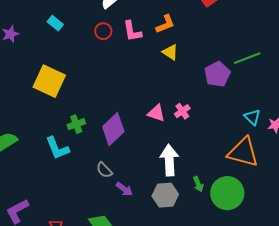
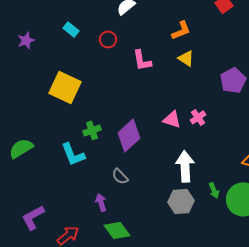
red circle: (103, 31) -> (108, 39), moved
pink L-shape: (132, 31) -> (142, 60), moved
purple arrow: (124, 189) -> (101, 202), moved, turned -144

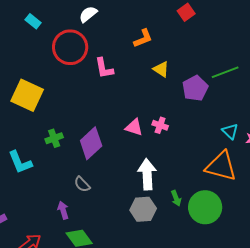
cyan rectangle: (71, 29) -> (33, 21), moved
red circle: (108, 39) -> (70, 47), size x2.0
yellow triangle: (186, 58) -> (161, 69), moved
pink cross: (198, 117) -> (160, 125), turned -35
cyan L-shape: (73, 154) -> (20, 162), moved

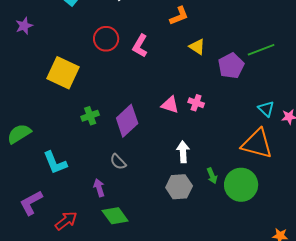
red circle: (70, 47) -> (106, 39), moved, size x0.7
pink L-shape: (104, 68) -> (140, 46), turned 40
cyan L-shape: (20, 162) -> (55, 163), moved
white arrow: (147, 174) -> (183, 152), size x0.7

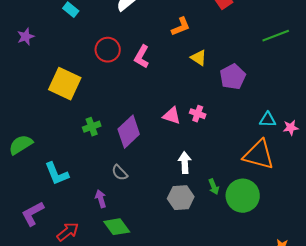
green line: (261, 50) -> (276, 36), moved
cyan triangle: (266, 109) -> (268, 120), turned -42

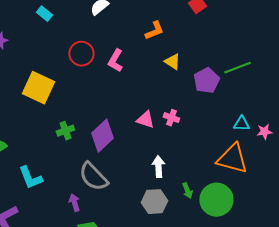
green line: (276, 36) -> (237, 68), moved
gray semicircle: (120, 173) -> (93, 177), size x1.8

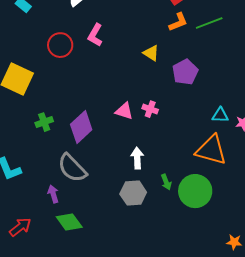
orange L-shape: (154, 31) -> (178, 22), moved
pink L-shape: (115, 61) -> (95, 35), moved
green line: (237, 68) -> (209, 23), moved

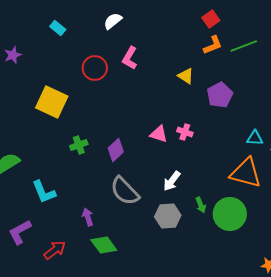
purple diamond: (81, 127) -> (116, 150), size x0.7
white arrow: (137, 158) -> (172, 181), turned -140
gray semicircle: (72, 168) -> (125, 191), moved

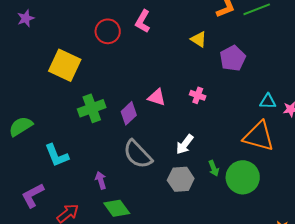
pink triangle: (159, 134) -> (157, 97), moved
green cross: (79, 145) -> (92, 108), size x1.5

